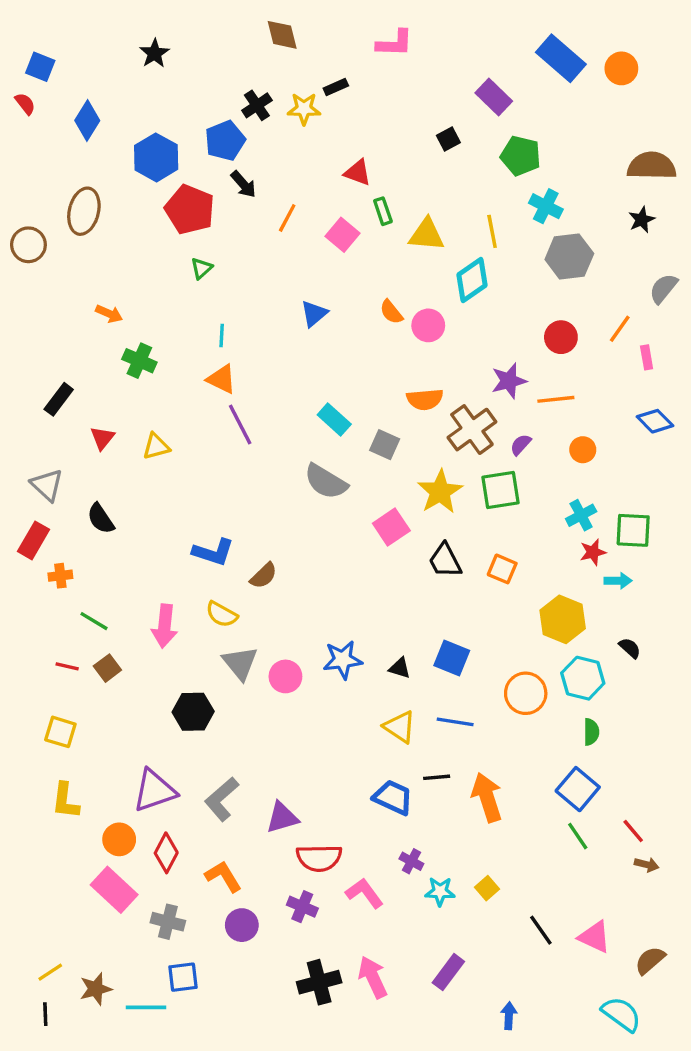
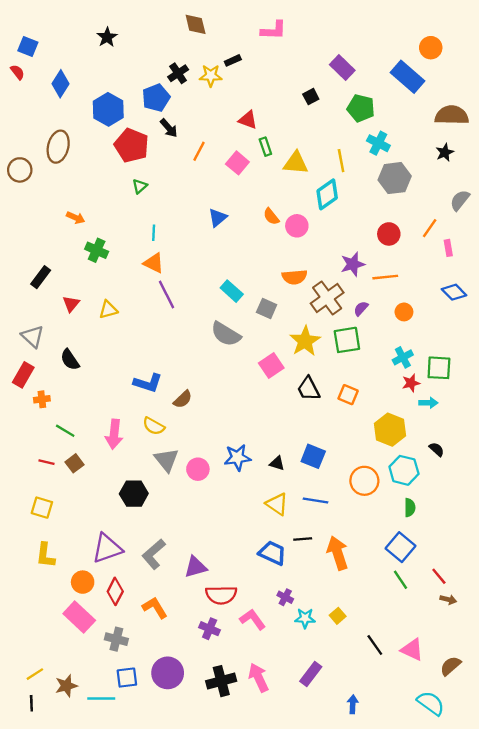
blue rectangle: (561, 58) -> (407, 77), moved
purple circle: (242, 925) -> (168, 673), moved, size x1.4

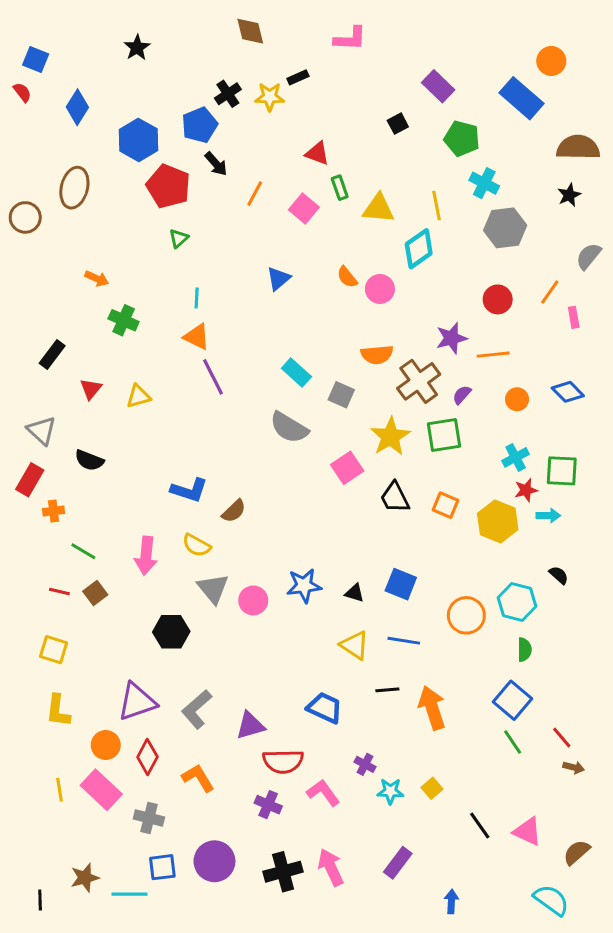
blue diamond: (454, 292) -> (568, 392), moved
black semicircle: (70, 360) -> (89, 460), turned -35
yellow hexagon: (390, 430) -> (498, 521), moved
blue trapezoid: (272, 553) -> (325, 708), moved
yellow line: (35, 674) -> (59, 790), moved, turned -66

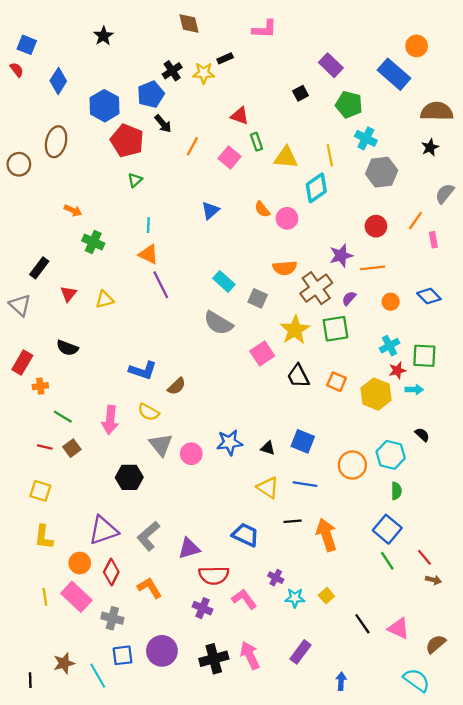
gray triangle: (42, 431) -> (20, 305), moved
cyan line: (130, 894) -> (98, 676), turned 60

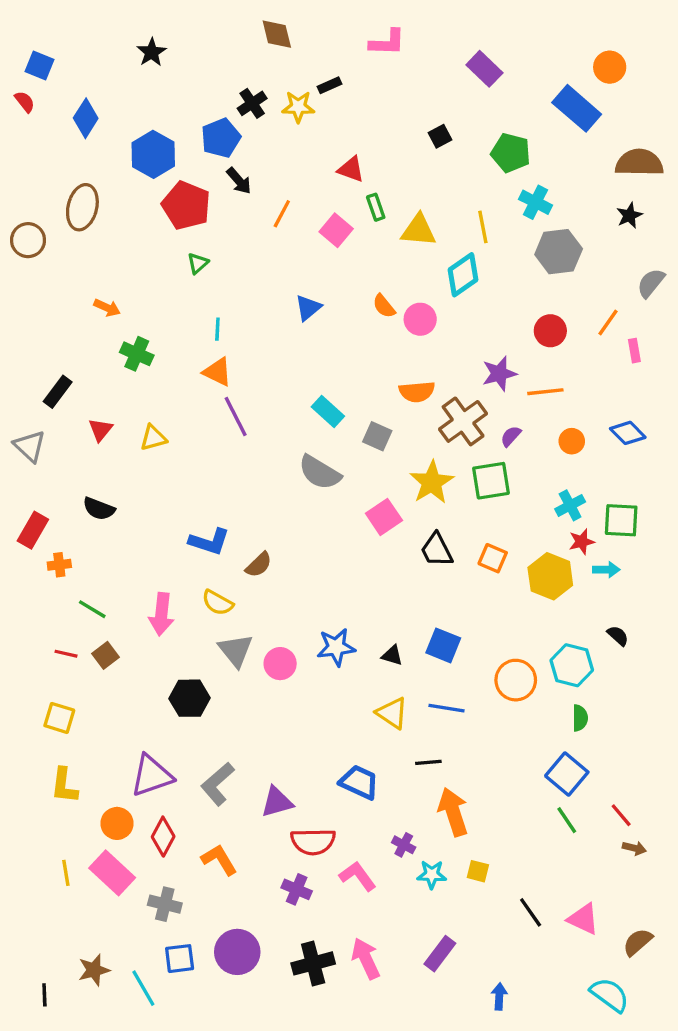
purple rectangle: (331, 65) -> (484, 69), moved
orange arrow: (326, 535) -> (453, 812), moved
yellow square: (326, 596) -> (478, 871), turned -35

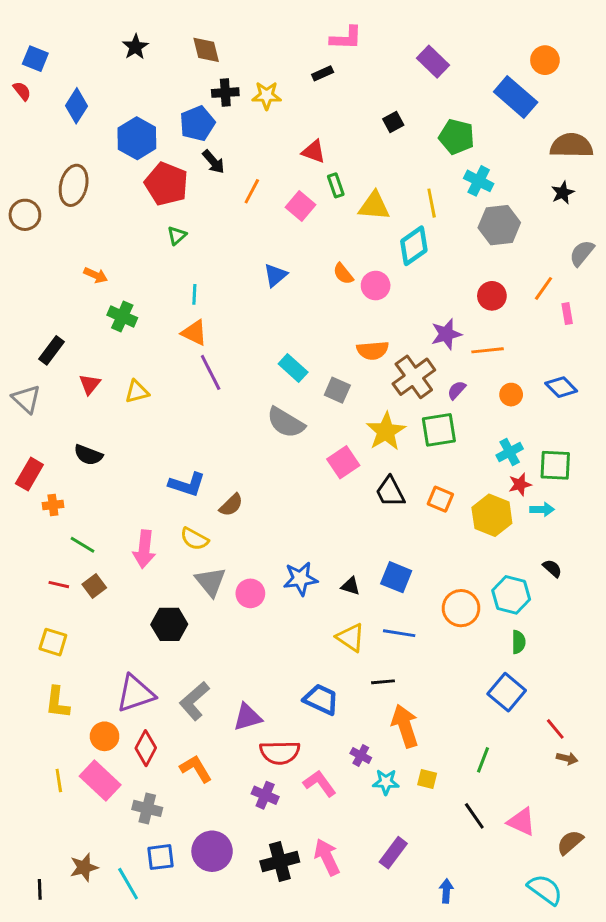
brown diamond: (277, 34) -> (206, 50), moved
black rectangle: (330, 85) -> (323, 73), moved
black cross: (252, 103) -> (225, 93), turned 30
green line: (567, 820) -> (483, 760), moved, turned 55

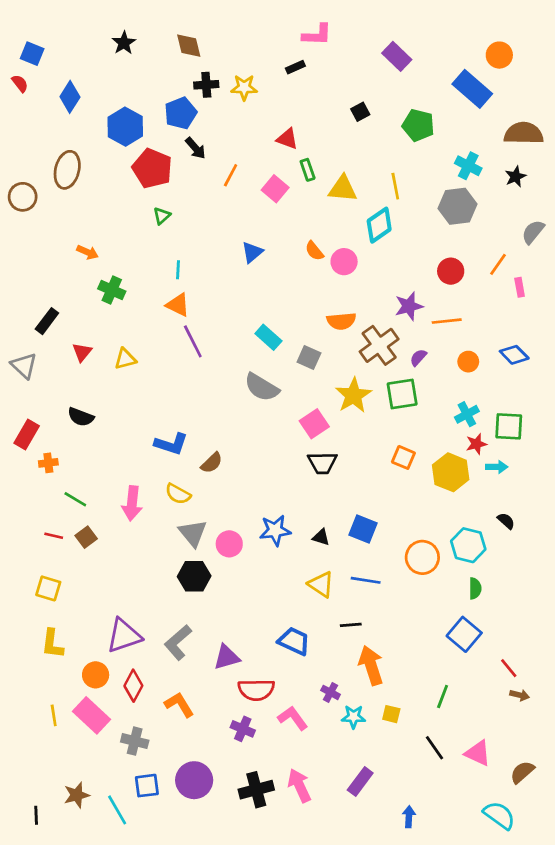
cyan cross: (479, 181) -> (468, 166), moved
black trapezoid: (390, 492) -> (322, 463), moved, turned -64
black hexagon: (169, 624) -> (194, 576), moved

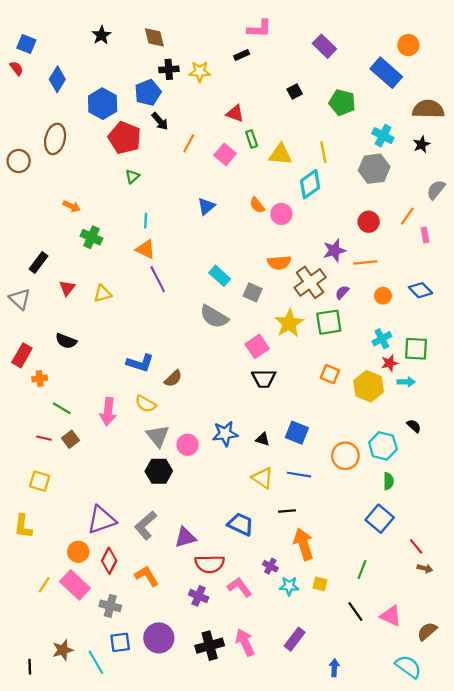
yellow L-shape: (52, 644) -> (23, 526), moved
yellow line: (54, 715) -> (44, 585), turned 42

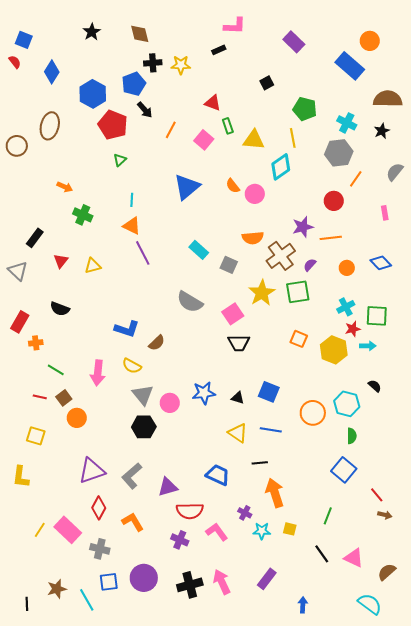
green pentagon: (342, 102) -> (305, 109), moved
blue triangle: (206, 206) -> (187, 187), size x1.6
orange line: (407, 216) -> (356, 179), moved
gray semicircle: (214, 317) -> (190, 302), moved
orange circle: (78, 552) -> (77, 418), moved

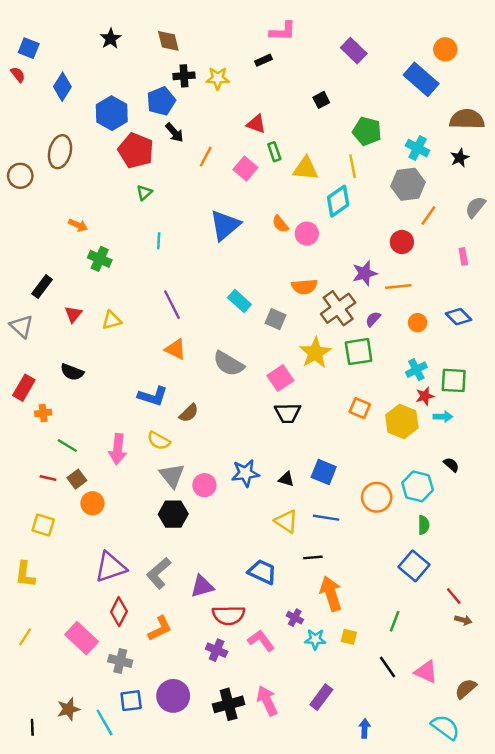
orange triangle: (132, 226) -> (176, 349), moved
orange L-shape: (133, 522) -> (160, 628), turned 95
yellow line: (40, 530) -> (25, 637), moved

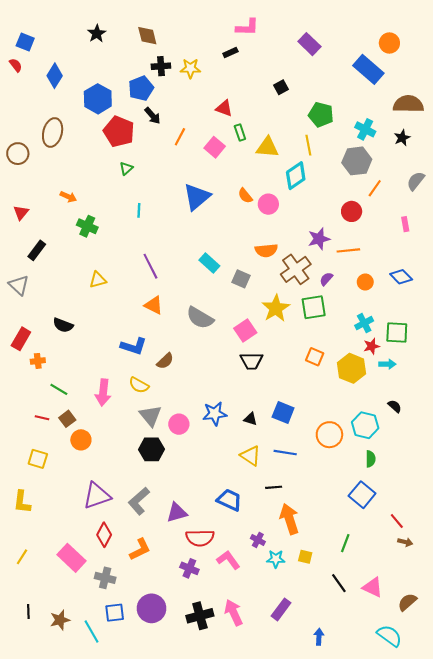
red triangle: (73, 314) -> (21, 213), moved
black line: (32, 727) -> (28, 612), moved

